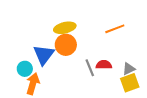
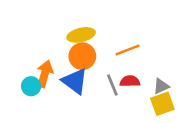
orange line: (115, 29) -> (127, 50), moved
blue triangle: (44, 55) -> (75, 81), moved, turned -30
orange arrow: (33, 84) -> (45, 74), moved

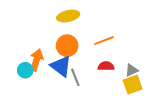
yellow ellipse: (81, 35) -> (68, 16), moved
gray line: (112, 85) -> (75, 77), moved

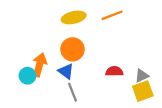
orange line: (104, 41) -> (112, 15), moved
blue triangle: (61, 66) -> (66, 71), size x0.7
gray line: (75, 77) -> (73, 92), moved

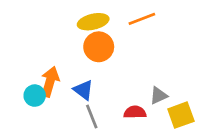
orange circle: (73, 49) -> (99, 47), moved
red semicircle: (114, 71) -> (135, 112), moved
gray triangle: (142, 76) -> (159, 96), moved

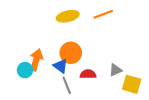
orange circle: (99, 47) -> (71, 53), moved
red semicircle: (135, 112) -> (88, 74), moved
yellow square: (181, 115) -> (132, 84), turned 36

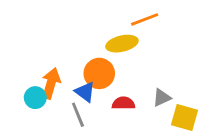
yellow ellipse: (68, 16) -> (122, 44), moved
gray line: (67, 85) -> (78, 115), moved

